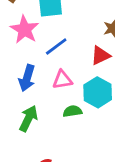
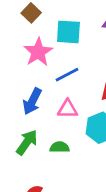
green semicircle: (72, 111) -> (60, 147), moved

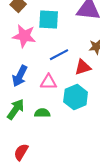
pink star: (38, 52) -> (24, 36), turned -30
blue line: (67, 75) -> (59, 55), moved

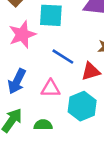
pink star: (24, 36) -> (22, 35), turned -30
blue line: (59, 55) -> (63, 57), turned 60

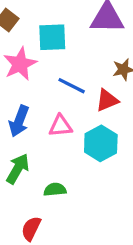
green semicircle: (43, 125) -> (55, 190), moved

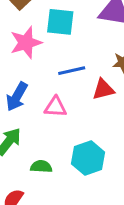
blue line: (72, 86) -> (72, 71), turned -48
cyan hexagon: (101, 143) -> (88, 158), moved

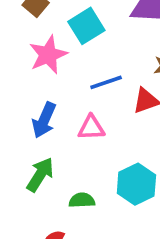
cyan square: (60, 22) -> (86, 26), turned -32

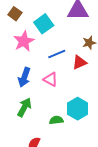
pink triangle: (91, 128) -> (51, 79), turned 35
green semicircle: (82, 200) -> (56, 120), moved

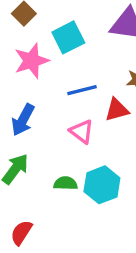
pink triangle: (51, 79) -> (82, 132), moved
green semicircle: (56, 120) -> (66, 183), moved

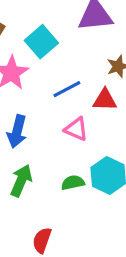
red triangle: (117, 110) -> (105, 100), turned 30

